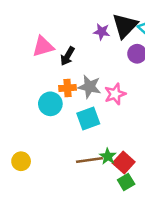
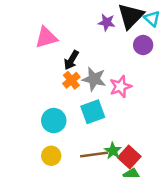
black arrow: (67, 56) -> (71, 60), moved
orange cross: (67, 88) -> (71, 80), turned -35
cyan circle: (50, 104) -> (54, 121), moved
yellow circle: (21, 161) -> (51, 156), moved

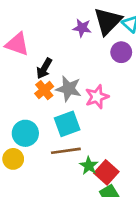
pink triangle: (46, 37) -> (17, 44), turned 35
brown line: (94, 155) -> (66, 151), moved
yellow circle: (51, 156) -> (13, 159), moved

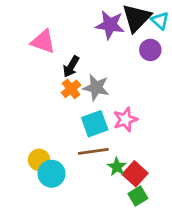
purple star: (82, 28) -> (110, 25), size x1.5
pink star: (97, 97) -> (125, 119), moved
cyan circle: (25, 133) -> (52, 174), moved

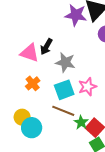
pink triangle: (43, 42) -> (29, 53), moved
orange cross: (71, 89) -> (33, 83), moved
brown line: (93, 151) -> (63, 111), turned 30

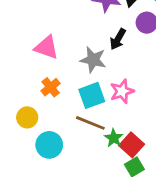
black arrow: (46, 47) -> (118, 39), moved
yellow circle: (22, 117) -> (27, 117), moved

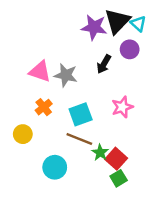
gray star: (93, 60) -> (66, 75), moved
pink star: (122, 91) -> (122, 107), moved
cyan circle: (49, 145) -> (55, 167), moved

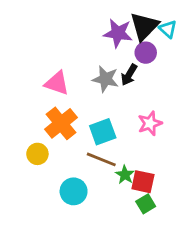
purple circle: (130, 49) -> (146, 53), moved
gray star: (66, 75) -> (105, 79), moved
orange cross: (44, 107) -> (61, 123), size x1.6
red square: (116, 159) -> (143, 182), turned -30

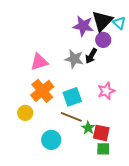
pink triangle: (57, 83) -> (39, 62), turned -36
green square: (146, 204) -> (103, 149), turned 32

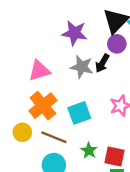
purple star: (83, 26) -> (74, 33), moved
brown line: (71, 117) -> (54, 137), moved
green star: (88, 128) -> (89, 150), moved

